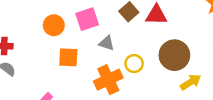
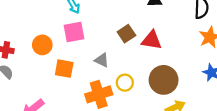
pink square: (87, 19) -> (74, 32), moved
orange circle: (54, 25) -> (42, 45), moved

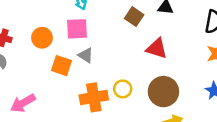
brown square: (126, 34) -> (134, 17), moved, turned -30
gray triangle: (102, 60) -> (86, 55), moved

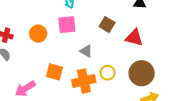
brown square: (134, 17) -> (107, 25), moved
gray triangle: (86, 55) -> (86, 51), moved
orange square: (62, 66) -> (54, 72), moved

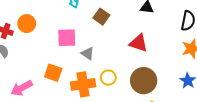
pink square: (67, 25) -> (67, 38), moved
brown square: (107, 25) -> (101, 17), moved
orange circle: (38, 34) -> (27, 24), moved

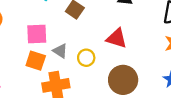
orange square: (53, 73) -> (36, 61), moved
yellow circle: (108, 78) -> (86, 58), moved

